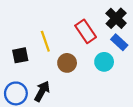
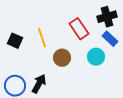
black cross: (116, 18) -> (107, 17), turned 30
black square: (20, 55) -> (15, 41), moved, turned 35

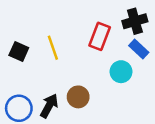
red rectangle: (79, 29) -> (100, 36), turned 55
brown circle: (62, 58) -> (78, 97), moved

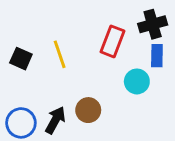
blue rectangle: (139, 49) -> (157, 56), turned 48

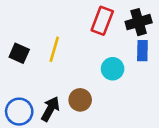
red rectangle: (113, 41) -> (102, 21), moved
yellow line: (60, 54) -> (54, 49), turned 35
cyan circle: (137, 81) -> (113, 69), moved

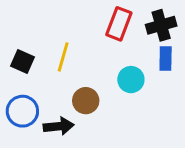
brown circle: (80, 100) -> (86, 101), moved
black arrow: (50, 109) -> (59, 126), turned 55
blue circle: (19, 112) -> (22, 111), moved

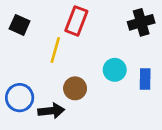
red rectangle: (119, 24) -> (76, 21), moved
blue rectangle: (166, 58) -> (145, 79), moved
black square: (22, 61) -> (20, 25), moved

